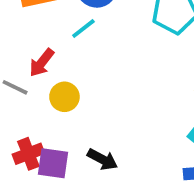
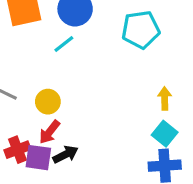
red arrow: (42, 63) -> (49, 132), moved
black arrow: (102, 159) -> (65, 154), moved, turned -55

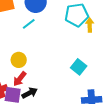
yellow arrow: (165, 98) -> (90, 25), moved
cyan square: (165, 134) -> (79, 67), moved

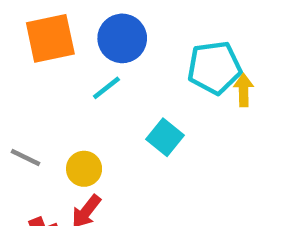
cyan square: (79, 67) -> (165, 137), moved

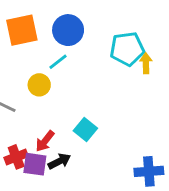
cyan square: (165, 137) -> (85, 130), moved
yellow circle: (84, 169) -> (39, 85), moved

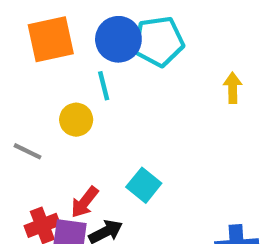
cyan pentagon: (127, 49) -> (159, 41), moved
cyan line: (58, 62) -> (104, 86), turned -66

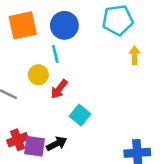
cyan pentagon: (159, 41) -> (118, 20), moved
red arrow: (85, 202) -> (59, 89), moved

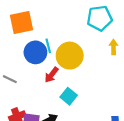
blue circle: (64, 25) -> (35, 52), moved
yellow circle: (38, 75) -> (70, 56), moved, size x1.6

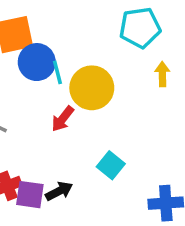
blue circle: (35, 52) -> (37, 62), moved
cyan square: (69, 96) -> (111, 165), moved

